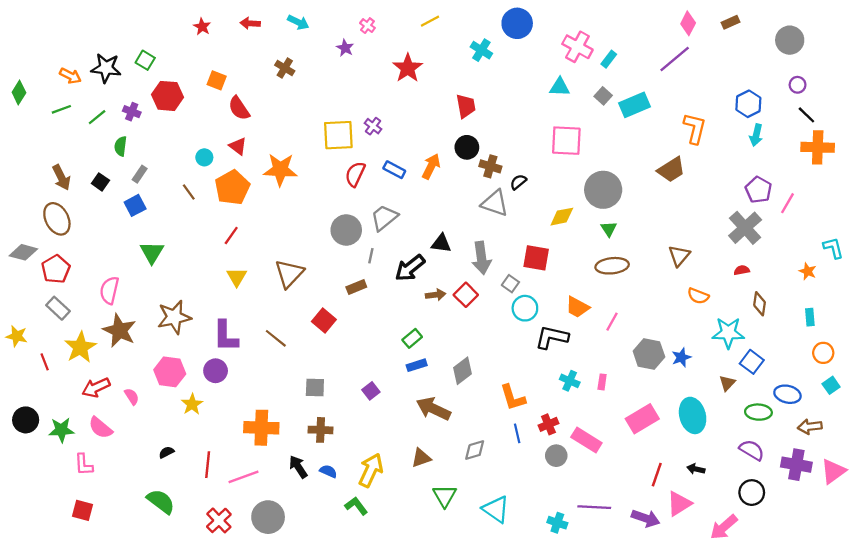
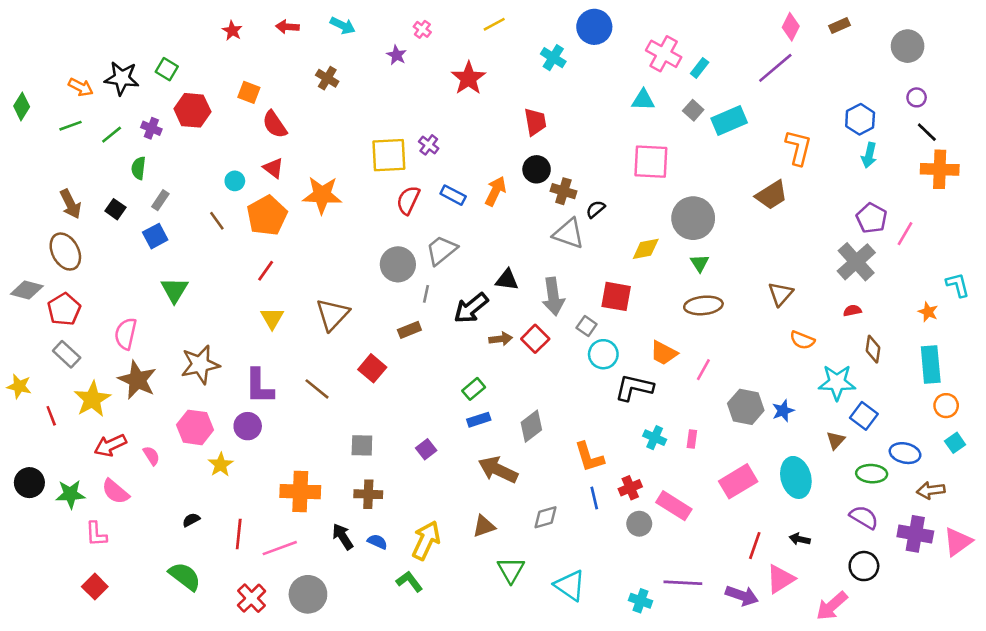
cyan rectangle: (810, 317) -> (931, 364), size x1.8
red square: (83, 510) -> (95, 587), turned 30

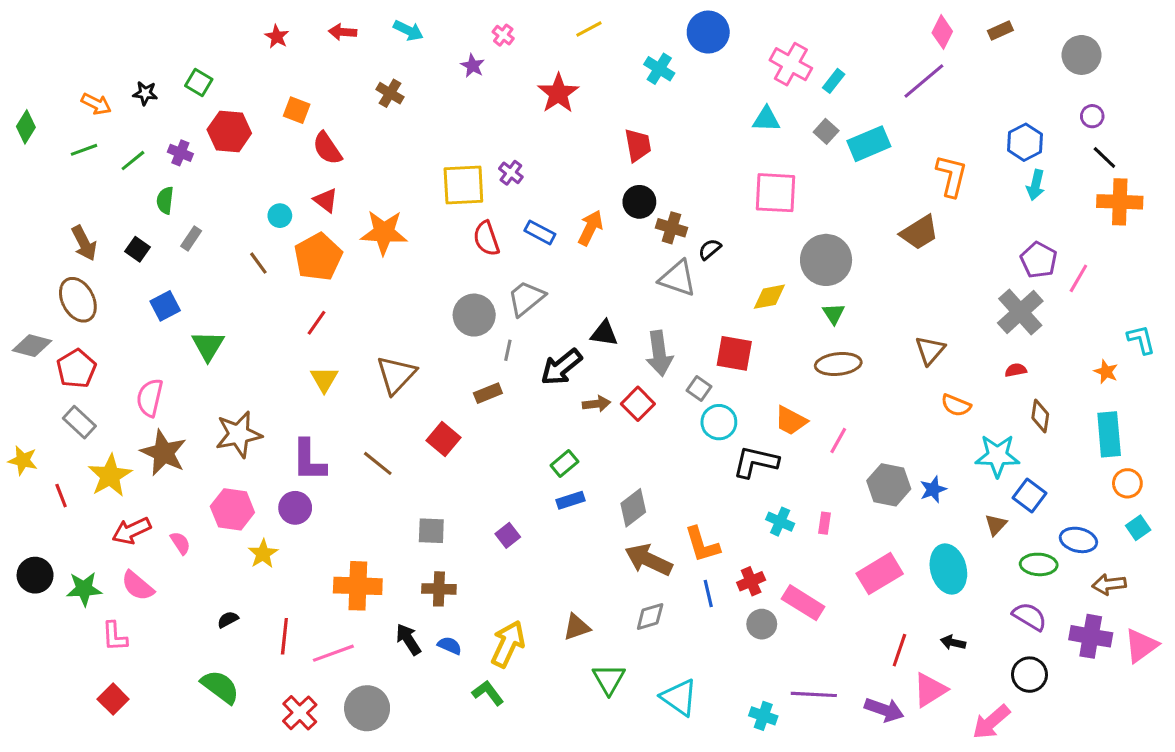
black star: (122, 78) -> (145, 93), size x0.6
red semicircle: (408, 200) -> (486, 239), turned -44
blue square: (155, 236) -> (165, 306), moved
brown arrow: (498, 470) -> (649, 560), moved

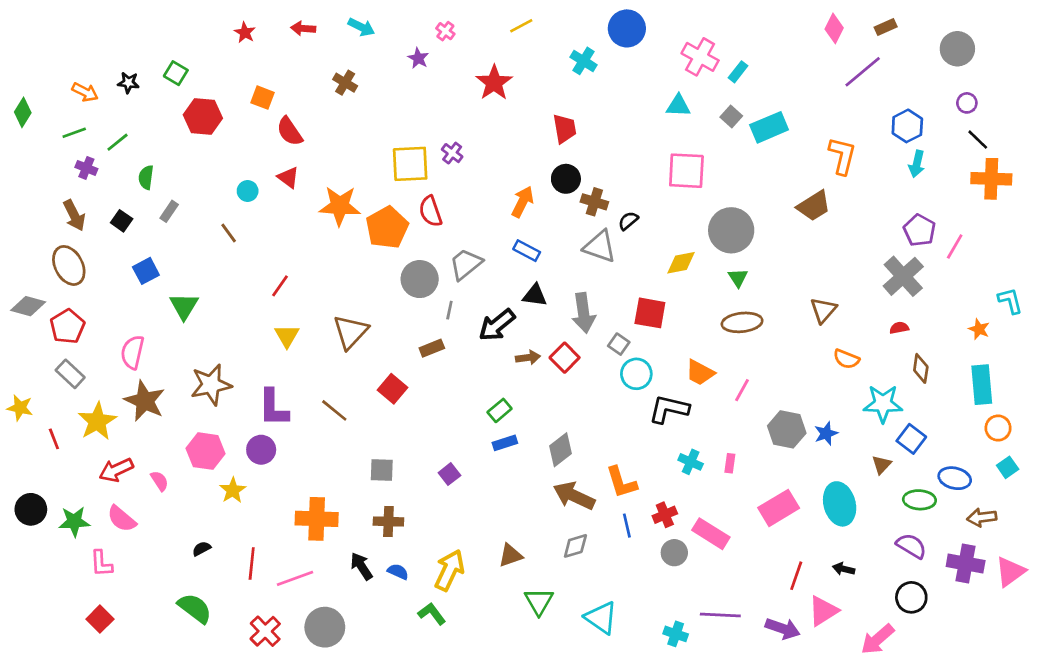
purple line: (924, 81) -> (863, 72), moved
purple cross: (180, 153) -> (86, 168), moved
blue rectangle: (540, 232) -> (527, 251), moved
orange pentagon: (318, 257) -> (387, 228), moved

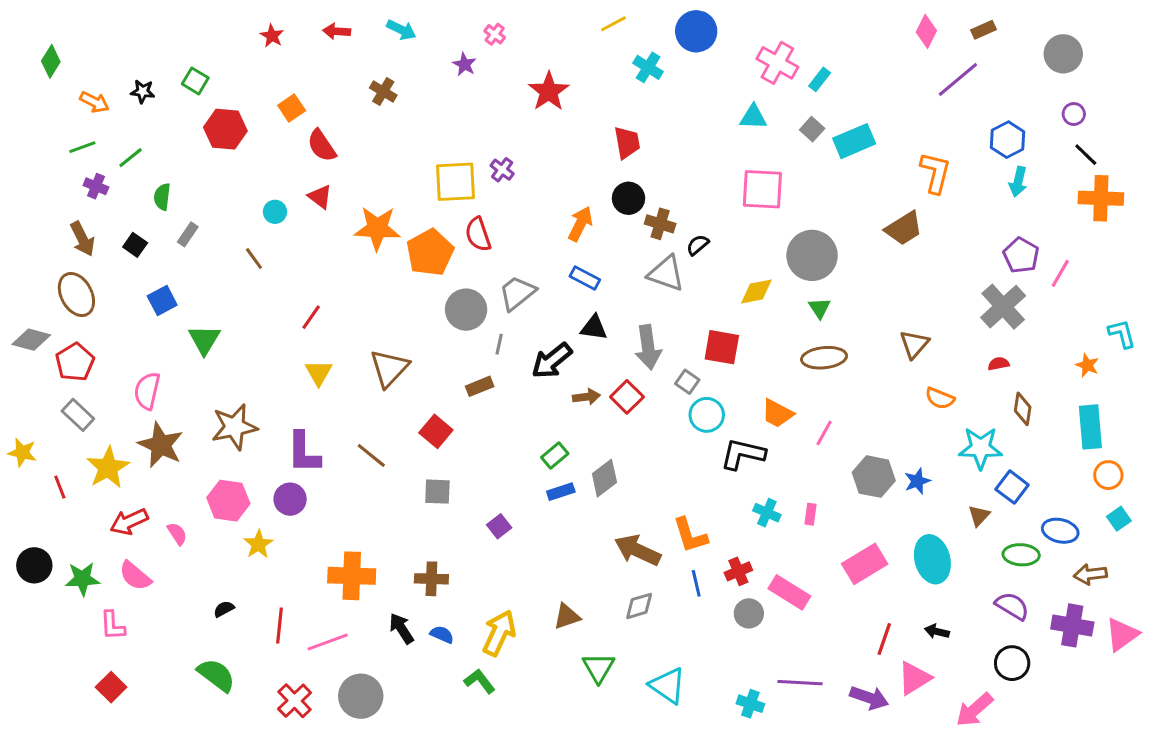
yellow line: (521, 26) -> (613, 24), moved
orange square: (262, 98) -> (292, 108), turned 35
green diamond: (23, 112) -> (51, 61), moved
gray diamond: (561, 450) -> (604, 478), moved
gray square: (382, 470) -> (437, 492), moved

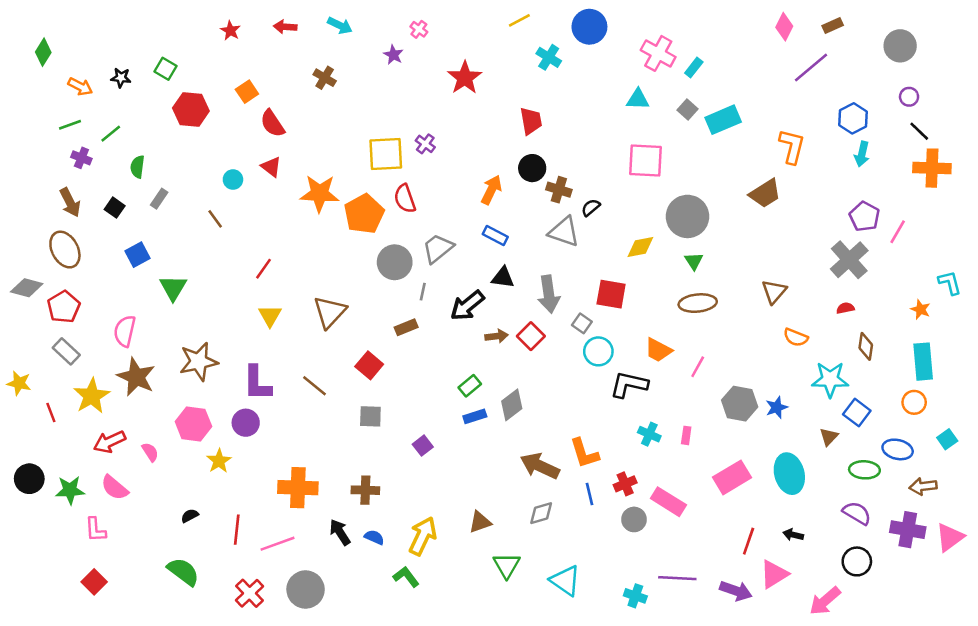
orange circle: (1108, 475) -> (914, 402), moved

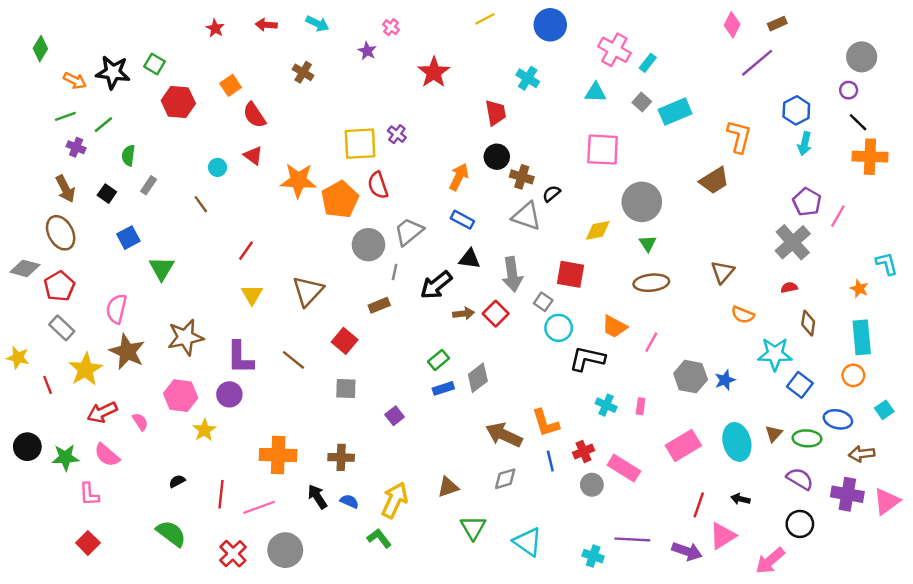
gray circle: (900, 46) -> (862, 57), moved
cyan cross: (549, 57) -> (528, 78), moved
black star: (121, 78) -> (113, 72), size x1.8
brown triangle: (829, 437) -> (774, 434), moved

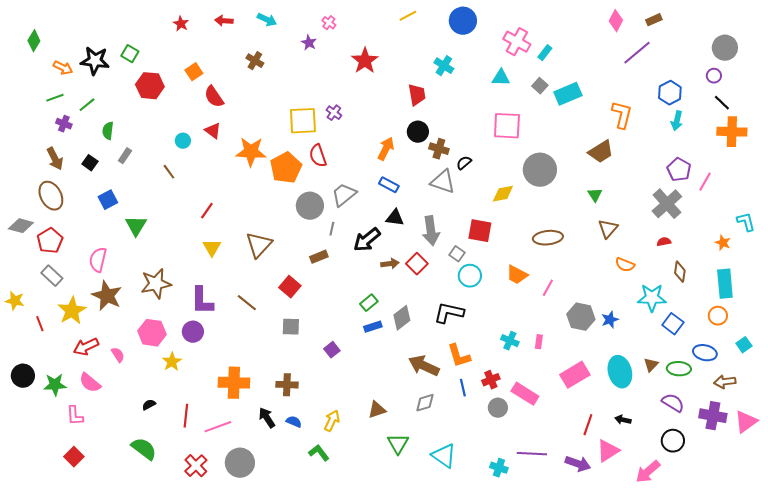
green triangle: (648, 243) -> (595, 195), moved
black L-shape: (587, 359) -> (449, 313), moved
yellow arrow: (395, 500) -> (332, 421), size x0.7

